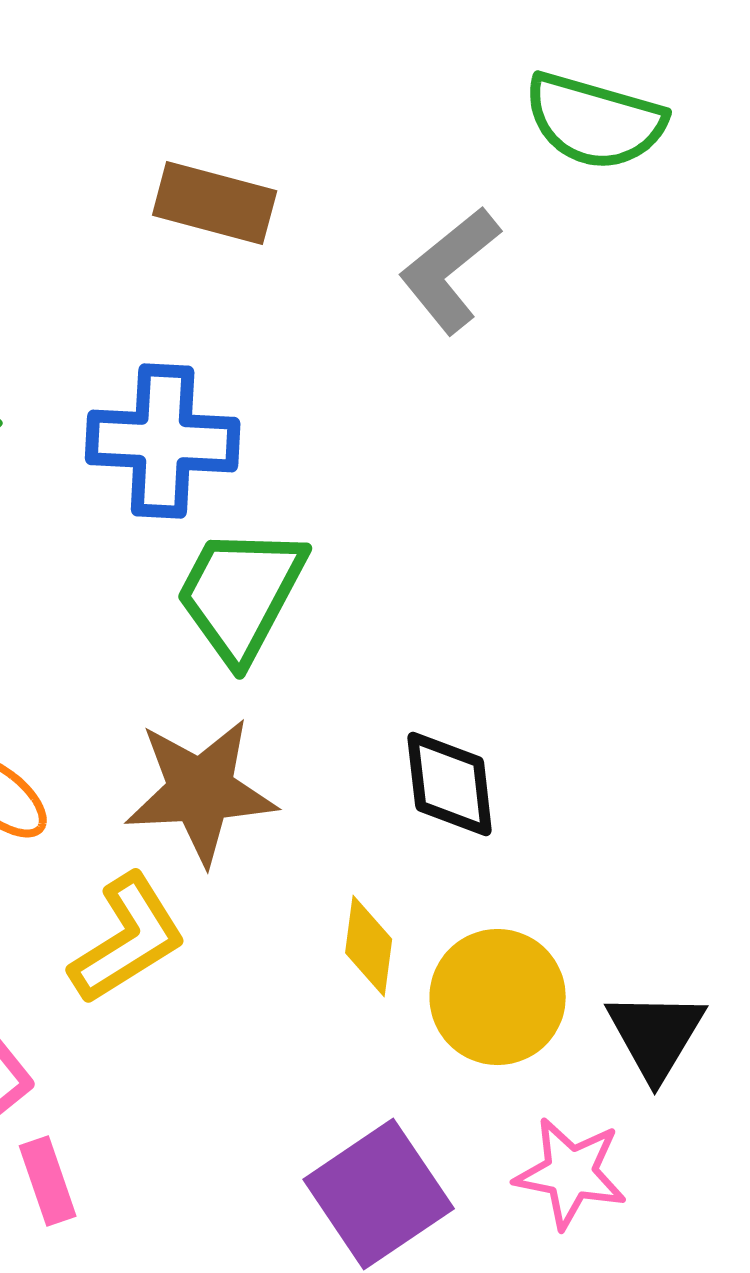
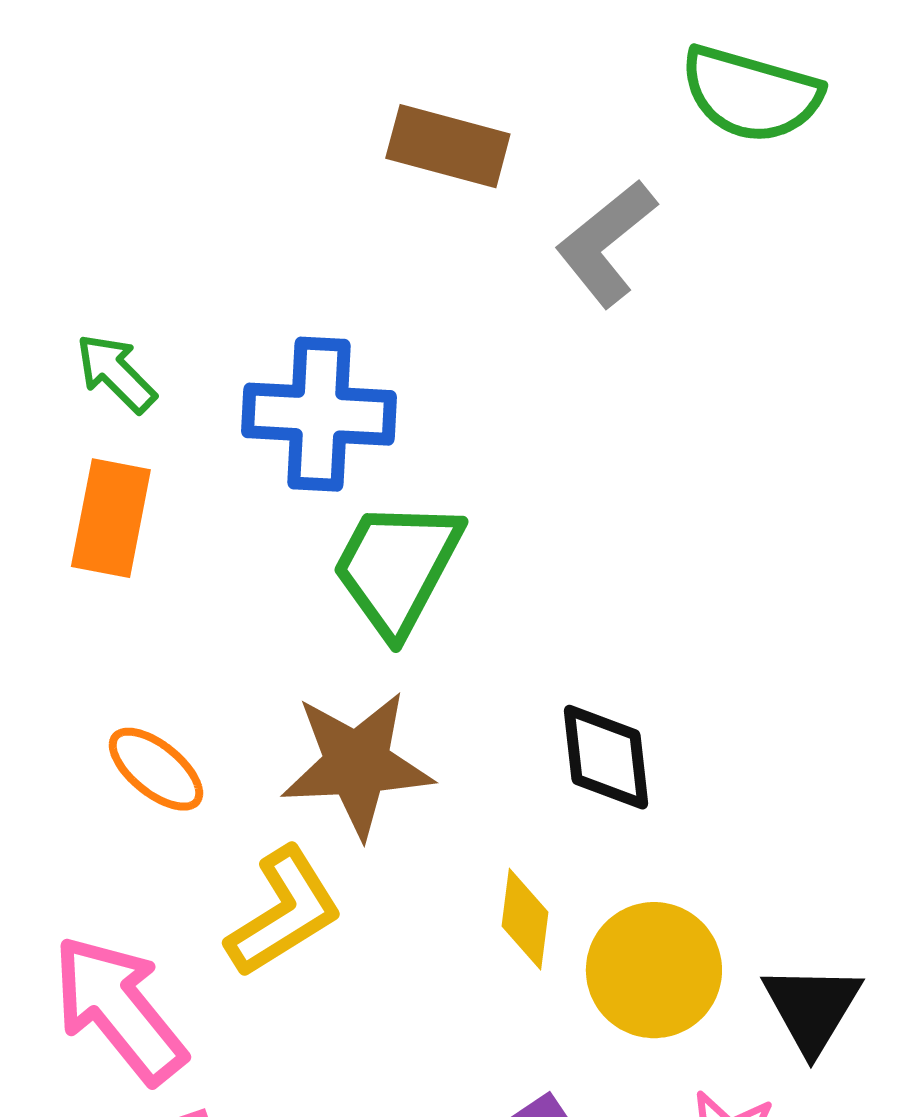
brown rectangle: (215, 203) -> (448, 146), moved

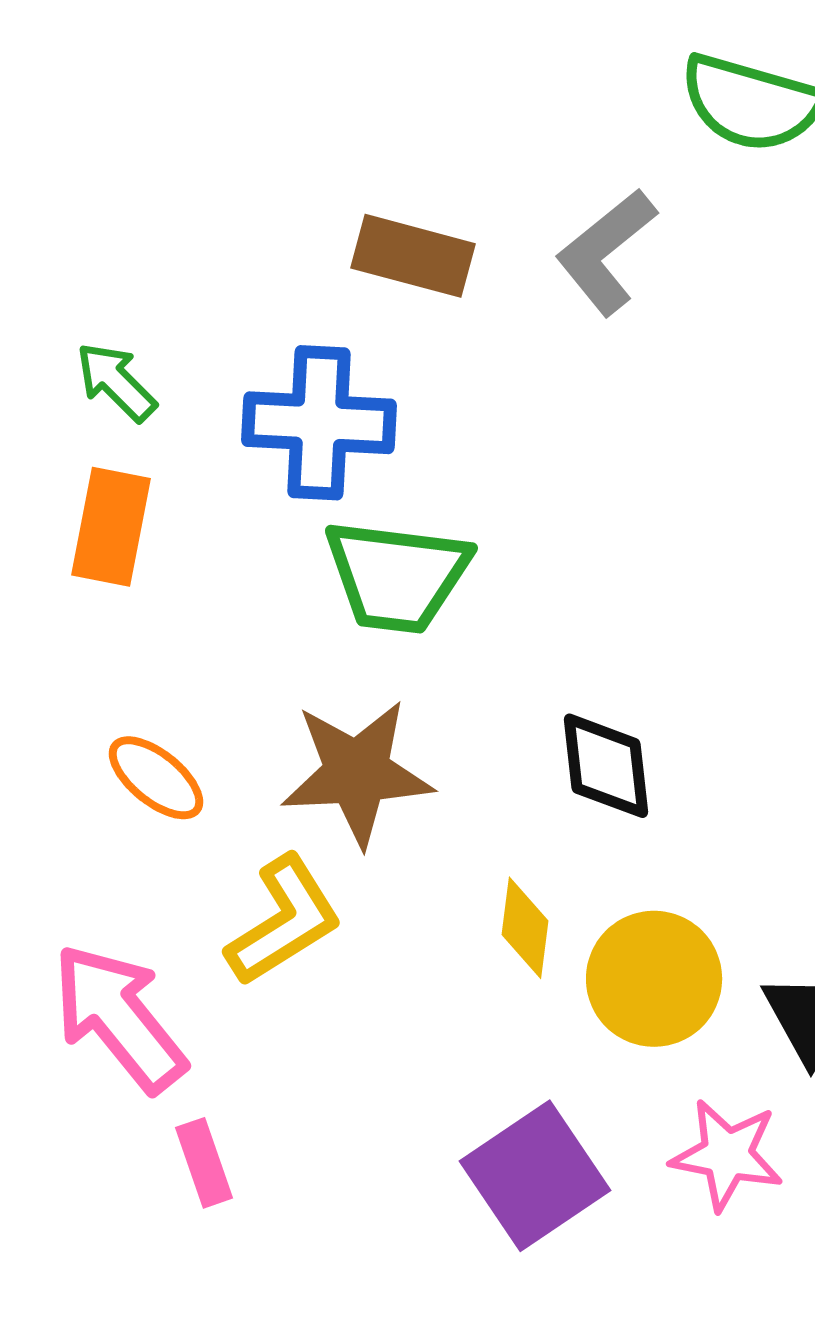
brown rectangle: (448, 146) -> (413, 256), moved
green trapezoid: (397, 567) -> (397, 576), turned -111

